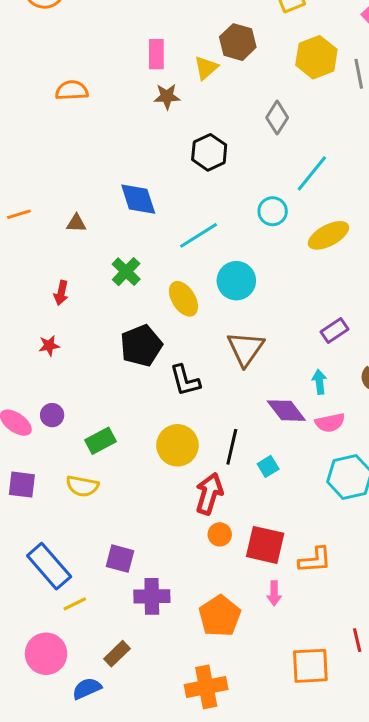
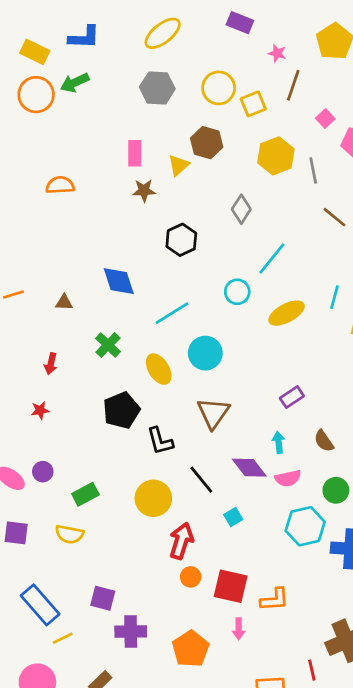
black line: (232, 447) -> (201, 480), moved, turned -52

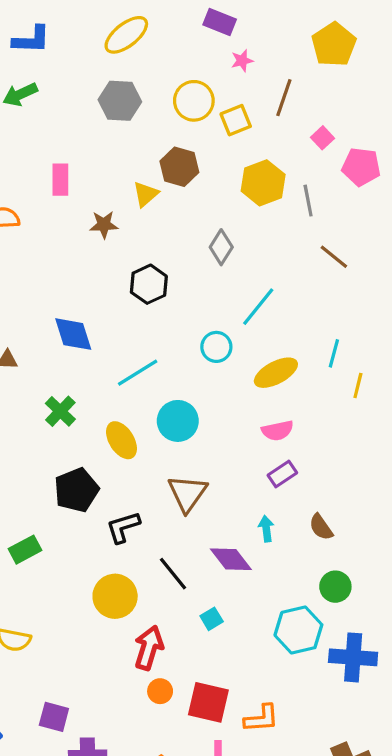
pink star: (277, 53) -> (242, 61), moved, turned -30
pink rectangle: (135, 153) -> (60, 180), moved
black L-shape: (160, 441) -> (123, 527), turned 88
pink semicircle: (288, 478) -> (278, 431), moved
green rectangle: (85, 494) -> (25, 550), moved

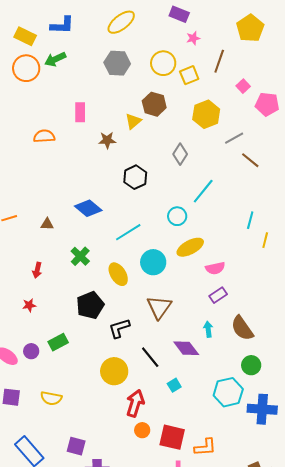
gray line: (308, 201) -> (234, 138), moved, turned 72
blue diamond: (73, 334) -> (88, 208), turned -32
yellow ellipse: (276, 373) -> (190, 247), moved
brown semicircle: (321, 527) -> (242, 328), size x1.5

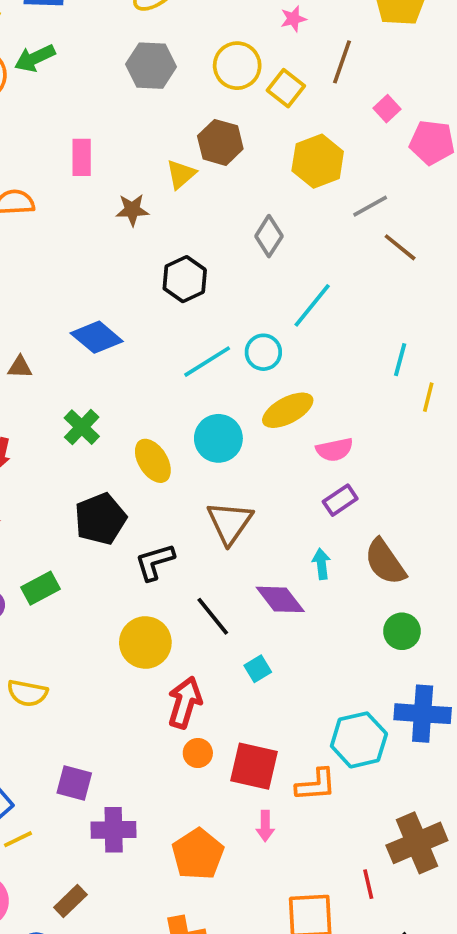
yellow square: (189, 75) -> (286, 88), turned -30
cyan line: (128, 232) -> (207, 362), moved
cyan hexagon: (228, 392) -> (359, 740), moved

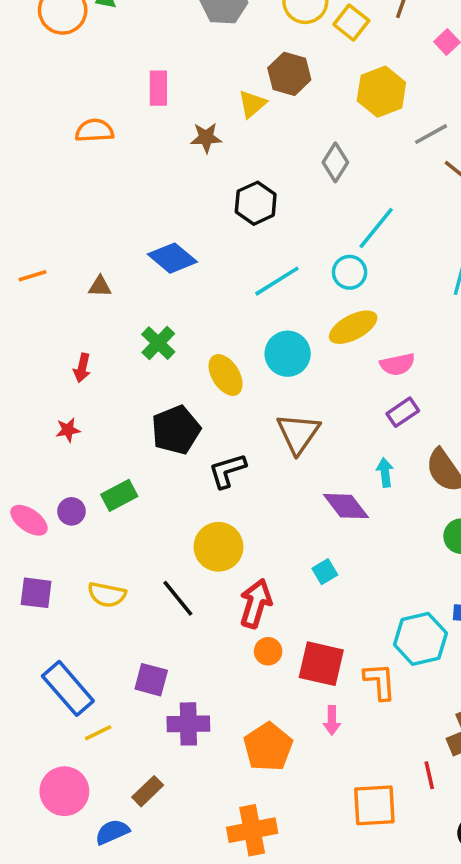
cyan circle: (263, 352) -> (350, 272), moved
black line: (213, 616) -> (178, 598), moved
orange L-shape: (316, 785) -> (380, 681), turned -90

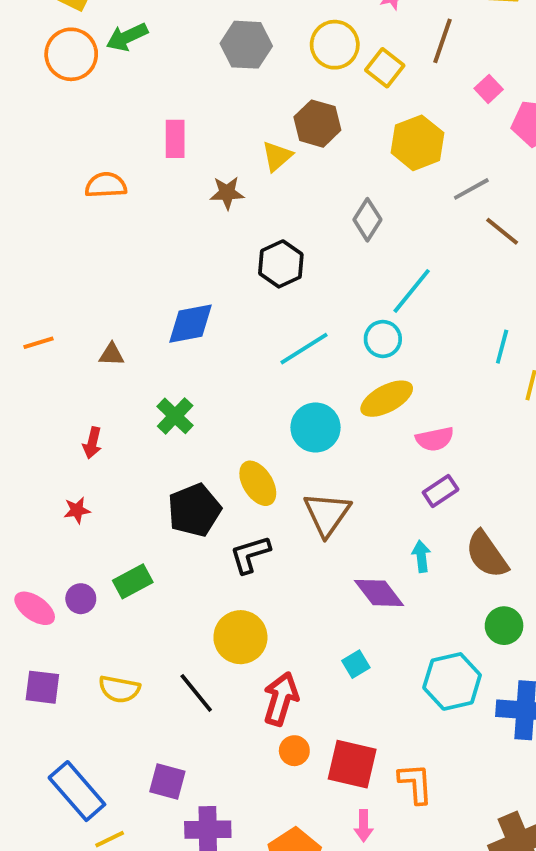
blue diamond: (172, 258) -> (190, 324), turned -51
yellow ellipse: (226, 375) -> (258, 483), moved
cyan hexagon: (420, 639) -> (452, 681), moved

